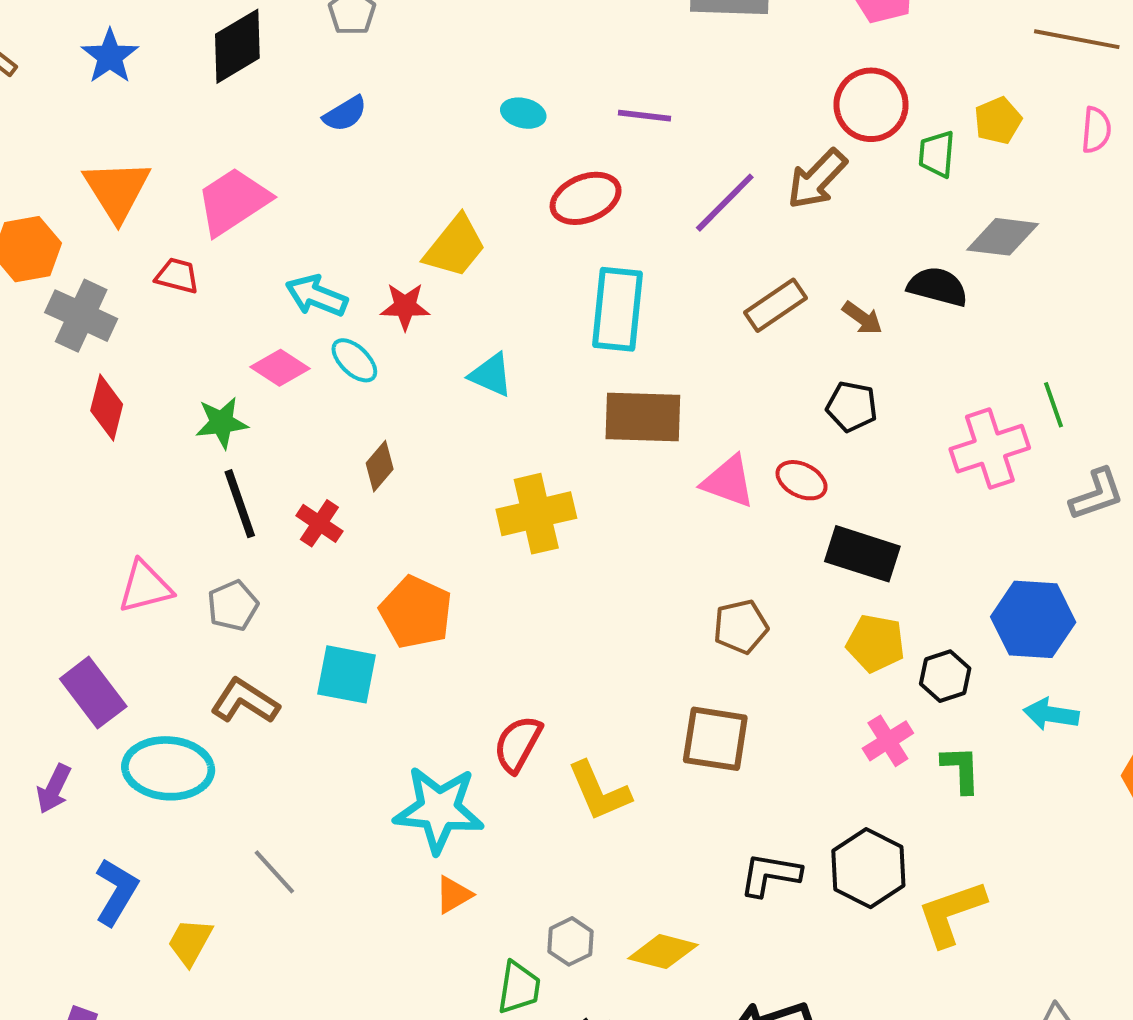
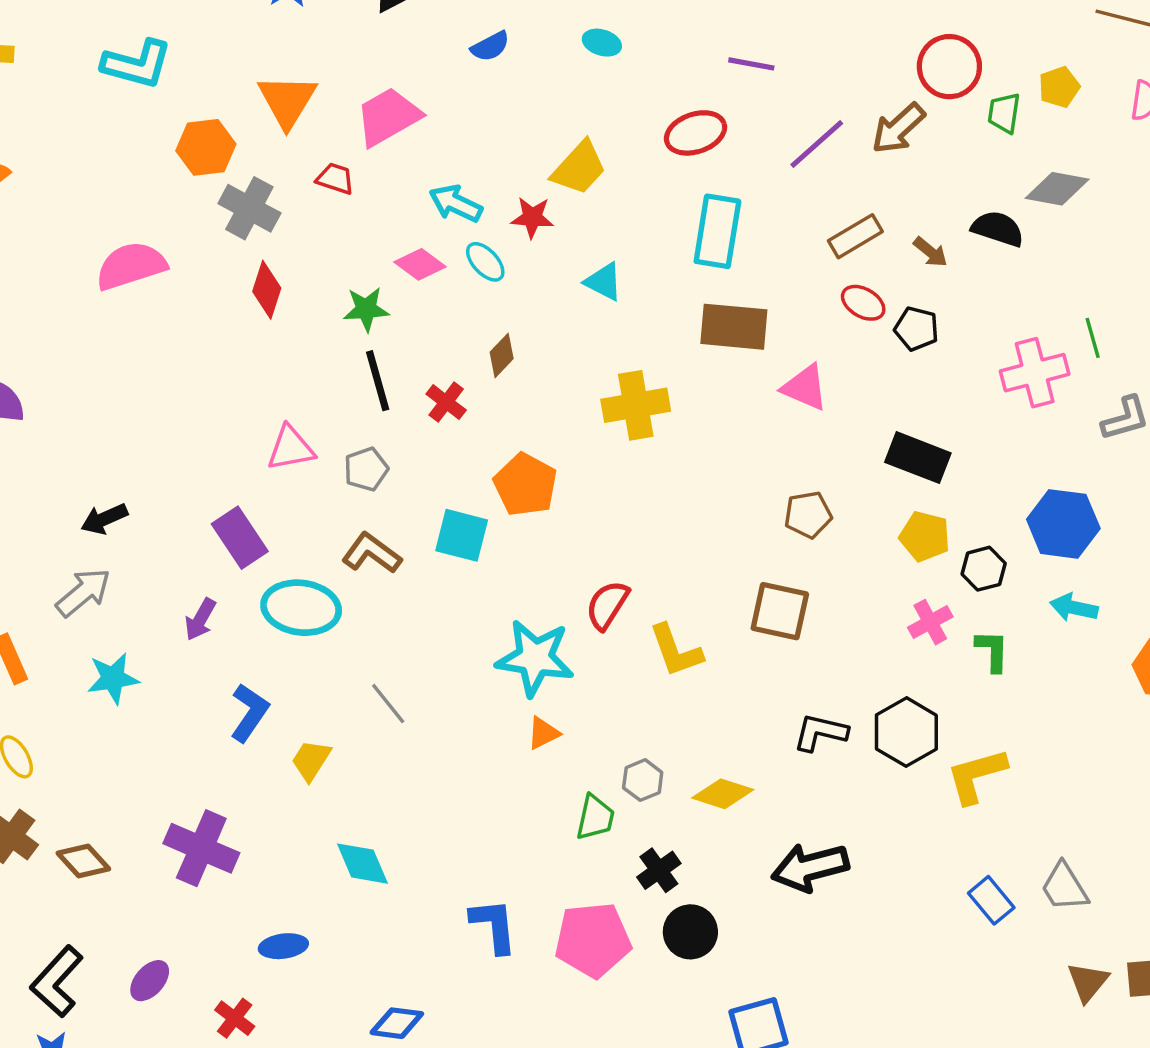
cyan ellipse: (523, 113) -> (602, 43), moved
red ellipse: (802, 480) -> (863, 303), moved

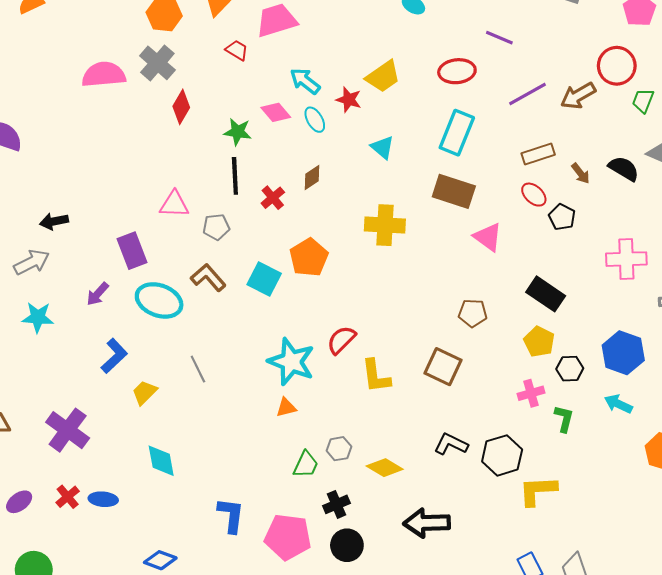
gray cross: (249, 208) -> (157, 63), moved
red cross: (235, 1018) -> (68, 497), moved

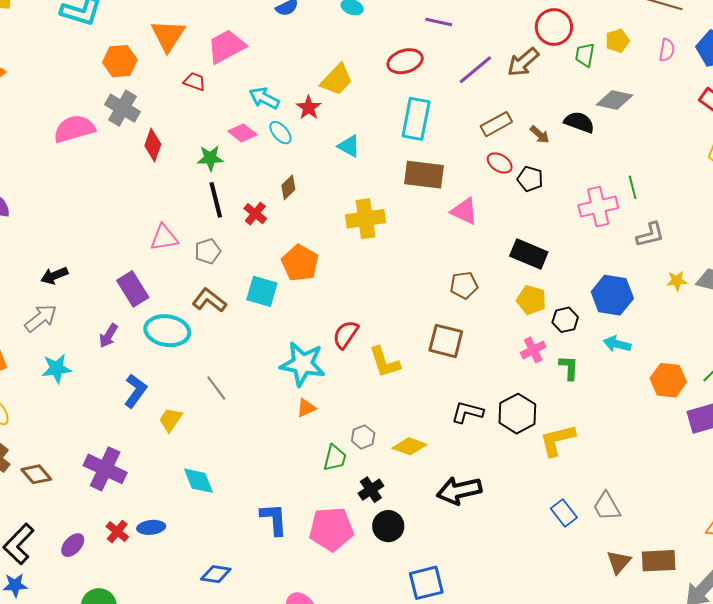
red star: (349, 100) -> (309, 108), turned 30

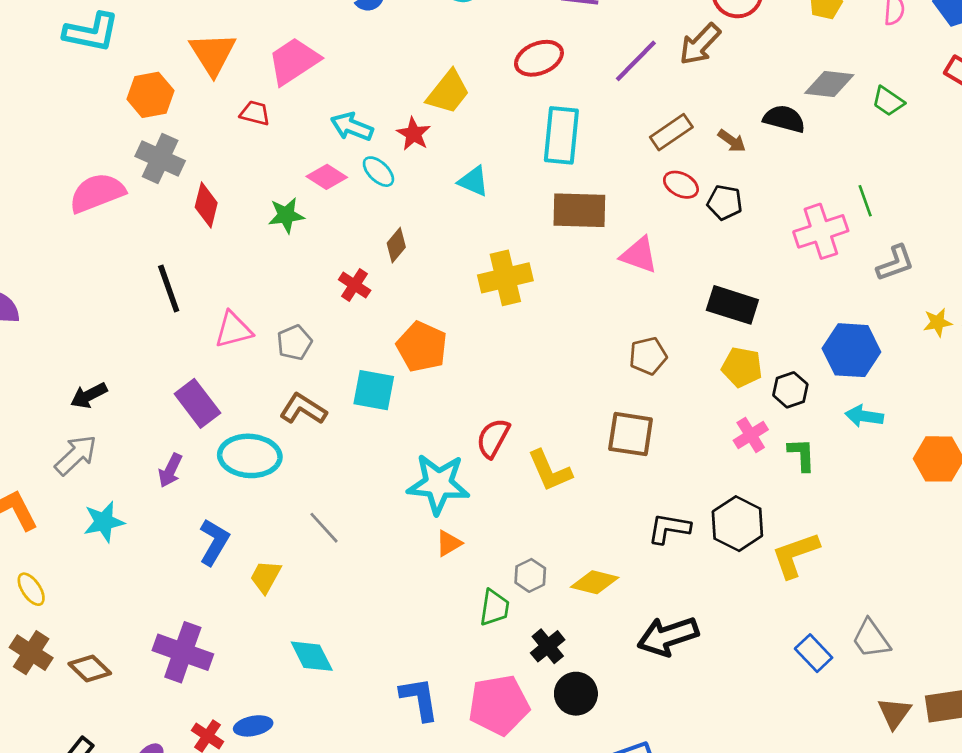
green trapezoid: (585, 55) -> (888, 101), moved, turned -60
black line: (216, 200) -> (169, 288), moved

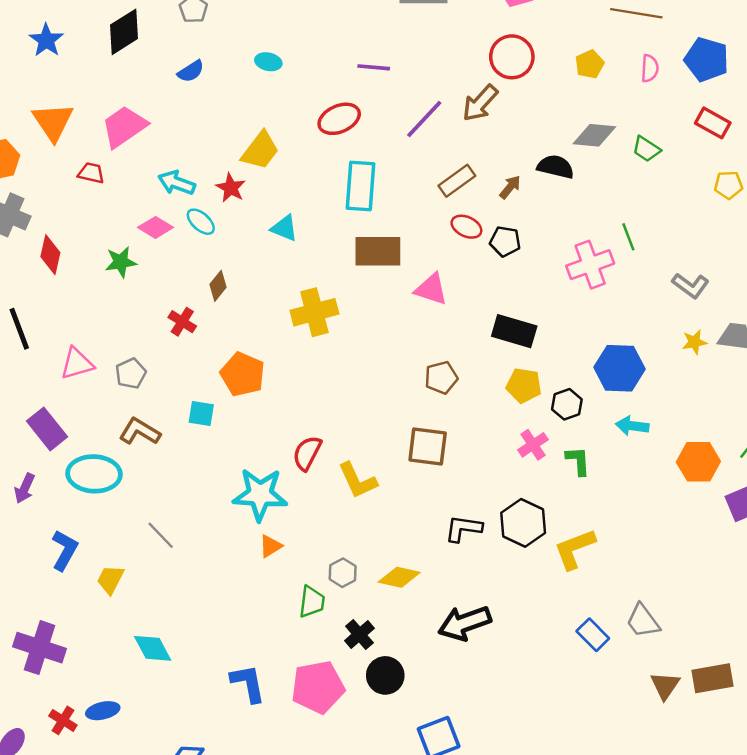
brown arrow: (732, 141) -> (510, 187), turned -85
gray L-shape: (895, 263) -> (691, 286), moved, turned 57
cyan square: (374, 390) -> (201, 414), size x0.7

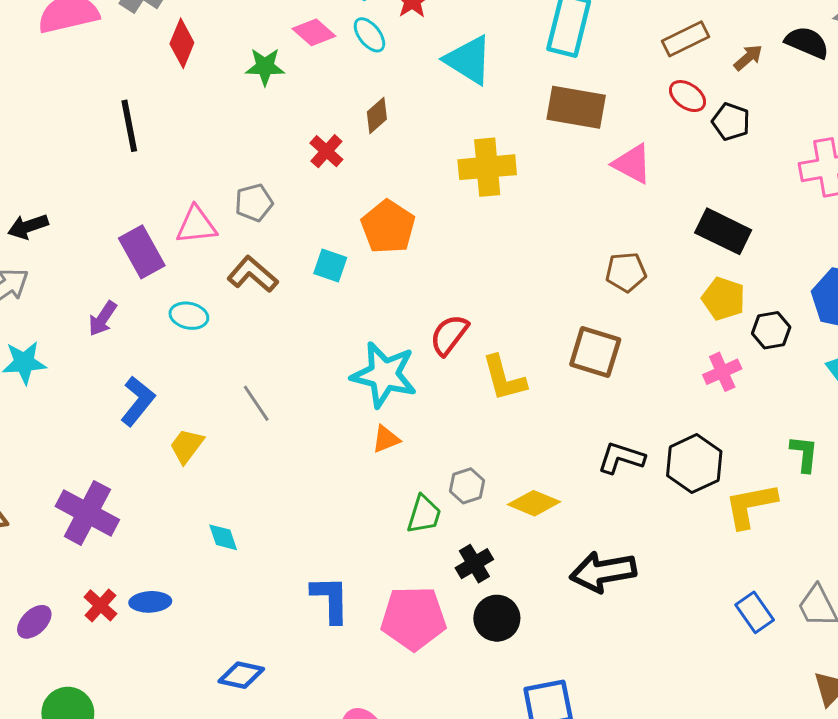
cyan triangle: (284, 228) -> (469, 60), size x1.5
pink triangle: (77, 364) -> (196, 225), moved
green L-shape: (578, 461) -> (804, 454), moved
cyan ellipse: (94, 474) -> (189, 316), size x0.6
cyan diamond: (153, 648) -> (223, 537), size x0.7

